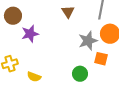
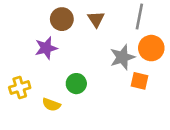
brown circle: (13, 16) -> (62, 19), moved
green circle: (80, 74) -> (76, 84), moved

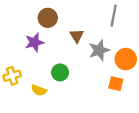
brown triangle: (96, 19) -> (77, 36), moved
orange circle: (151, 48) -> (126, 59), moved
orange square: (139, 81) -> (116, 84), moved

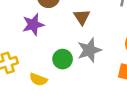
gray star: (99, 50) -> (89, 50), moved

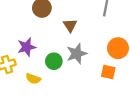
purple star: (33, 25) -> (27, 47), moved

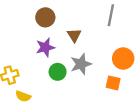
purple star: (27, 47) -> (45, 47), moved
yellow semicircle: (33, 79) -> (23, 96), moved

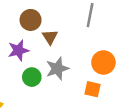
brown circle: (45, 17) -> (31, 20), moved

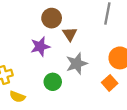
green circle: (32, 77) -> (53, 82), moved
orange square: (92, 89) -> (110, 83), turned 35

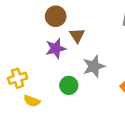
brown circle: (52, 18) -> (56, 16), moved
brown triangle: (70, 34) -> (77, 35), moved

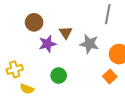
brown circle: (56, 16) -> (34, 22), moved
gray star: (94, 66) -> (89, 44), moved, turned 30

